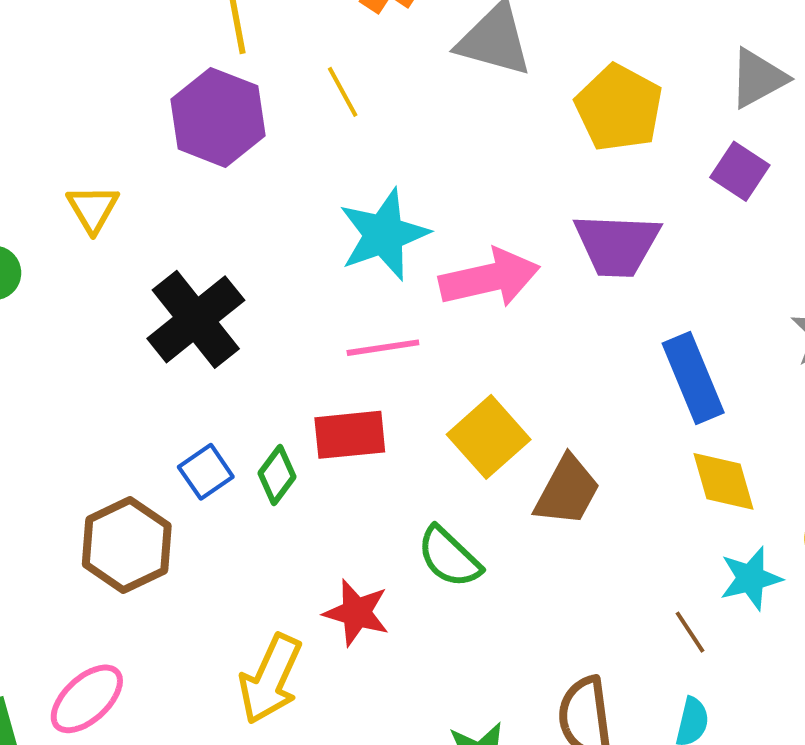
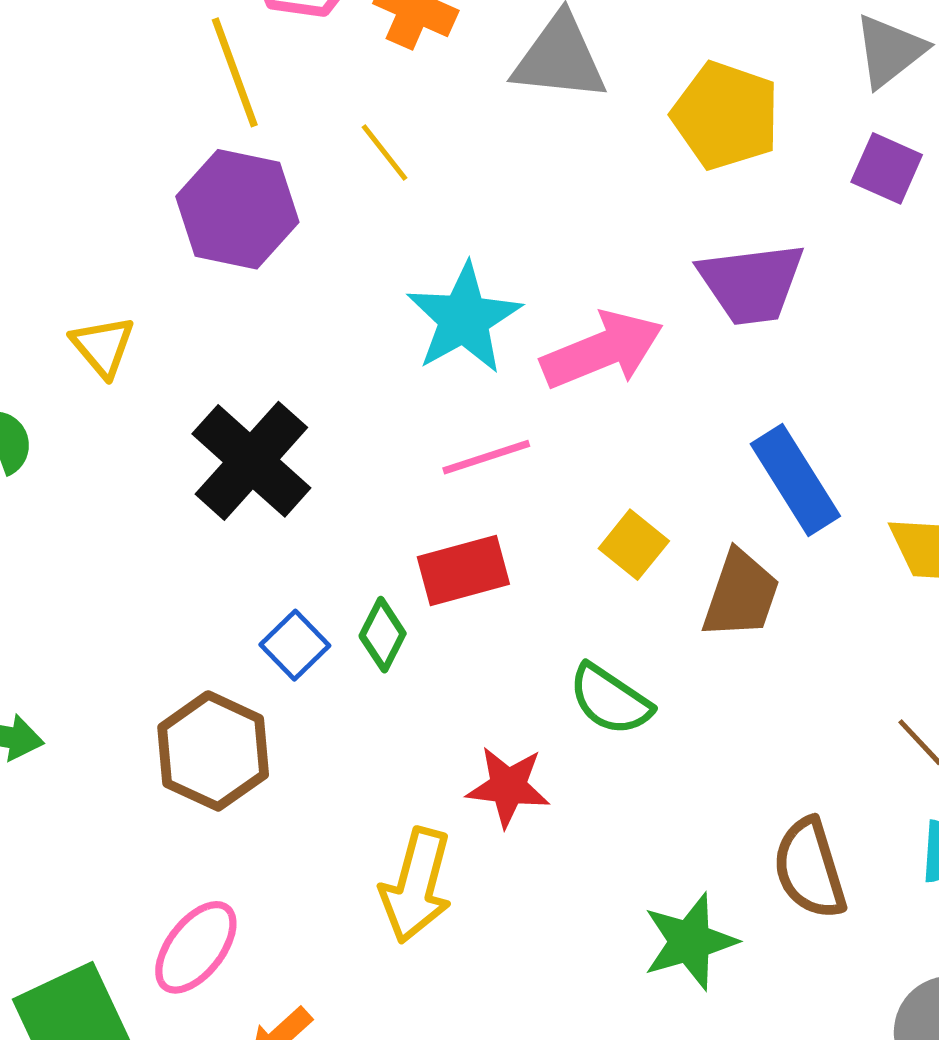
blue rectangle: (693, 378) -> (795, 480), moved
yellow square: (489, 437) -> (634, 545), size x0.7

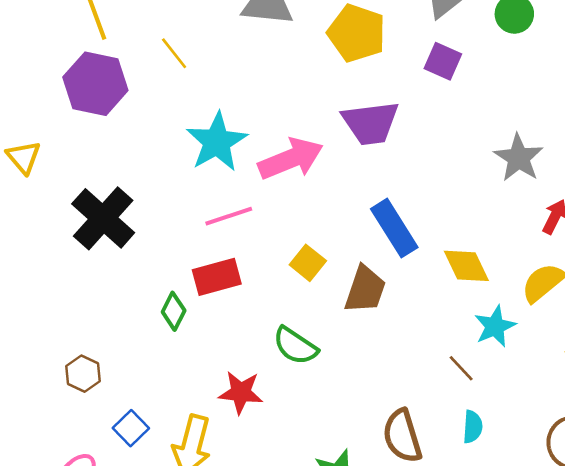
blue square: (295, 645) -> (131, 428), moved
brown hexagon: (213, 751) -> (83, 374), size x0.6

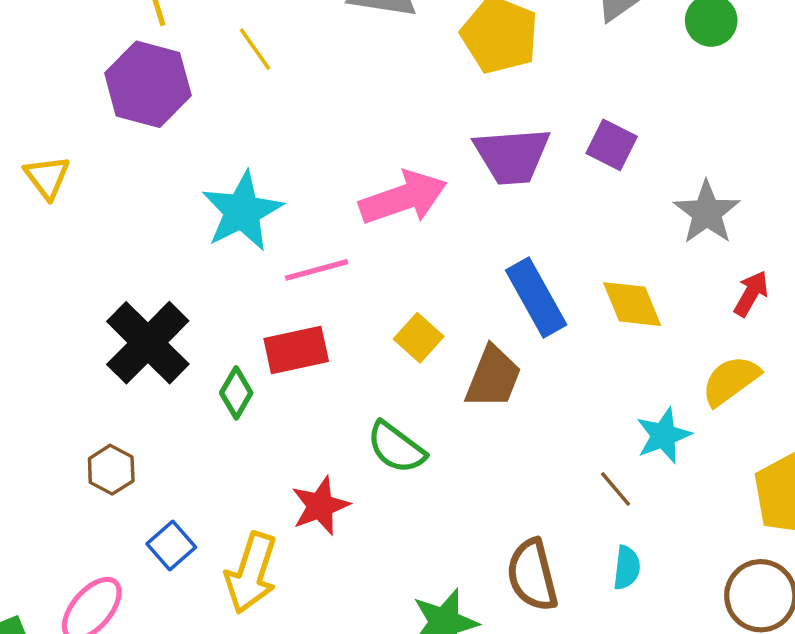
purple square: (443, 61) -> (612, 145), moved
cyan star: (217, 142) -> (242, 211), moved
black cross: (103, 218) -> (148, 343), moved
yellow diamond: (466, 266) -> (632, 304), moved
red star: (241, 392) -> (320, 506), turned -30

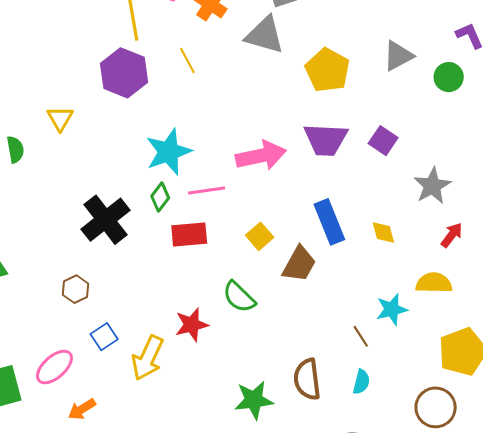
yellow diamond: (632, 304) -> (383, 232), size x0.7
yellow semicircle: (731, 381) -> (434, 283), turned 30
green diamond: (236, 393) -> (160, 197), moved

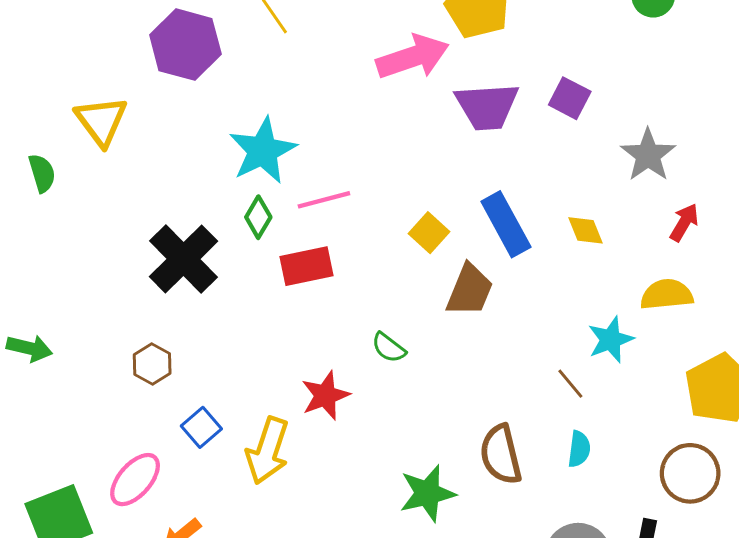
yellow triangle: (60, 118) -> (101, 121), size x1.4
pink arrow: (261, 156) -> (413, 57), moved
yellow square: (260, 236) -> (429, 233), moved
green semicircle: (239, 297) -> (389, 348), size x0.7

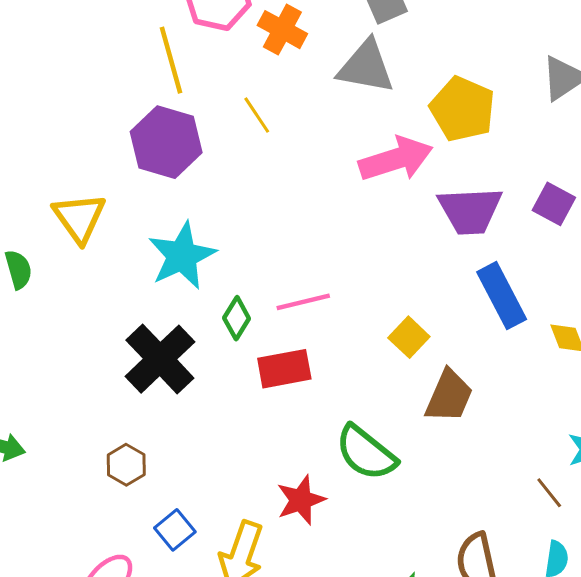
cyan star: (263, 151) -> (182, 256), moved
blue rectangle: (506, 224) -> (502, 296), moved
green semicircle: (389, 348) -> (366, 453), size x1.8

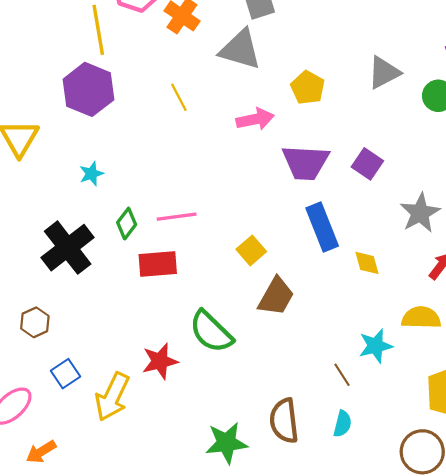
yellow pentagon: (463, 109) -> (308, 88), size x0.7
yellow line: (257, 115) -> (179, 97), moved
pink arrow: (396, 159) -> (255, 119), size x0.7
cyan star: (182, 256) -> (91, 174), size x0.5

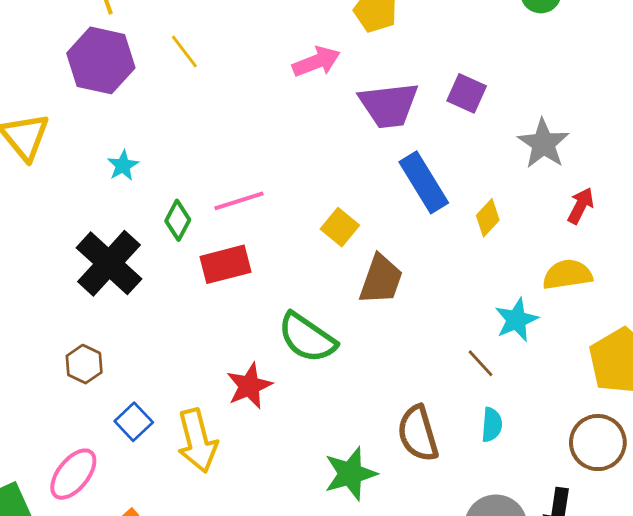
yellow line: (179, 97) -> (184, 51), moved
yellow diamond: (367, 263) -> (488, 218), turned 68
yellow arrow: (112, 397) -> (197, 441), turned -30

